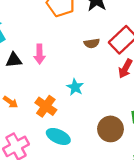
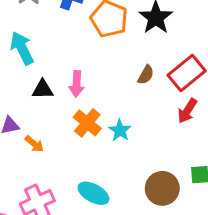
brown semicircle: (92, 43) -> (146, 75), turned -56
orange cross: (46, 106) -> (87, 123), moved

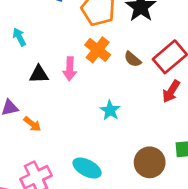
cyan arrow: (22, 48) -> (19, 37), size x0.6
brown semicircle: (146, 75) -> (133, 59), turned 102
orange cross: (87, 123) -> (98, 50), moved

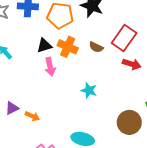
black triangle: (39, 74) -> (44, 46), moved
red arrow: (171, 91) -> (132, 64), turned -90

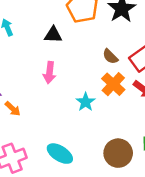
orange cross: (68, 47) -> (113, 84), moved
pink arrow: (50, 67) -> (49, 73), moved

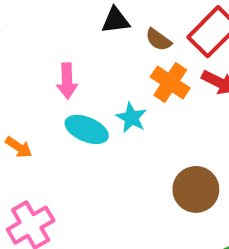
black triangle: (53, 35) -> (115, 20), moved
cyan ellipse: (60, 154) -> (87, 129), moved

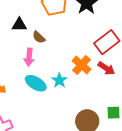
black triangle: (115, 20) -> (19, 25), moved
brown semicircle: (158, 40) -> (39, 37), moved

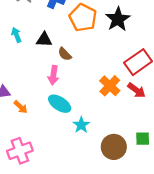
cyan star: (59, 80) -> (81, 125), moved

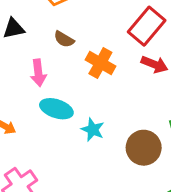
brown semicircle: (65, 54) -> (64, 39), moved
orange cross: (110, 86) -> (100, 63), moved

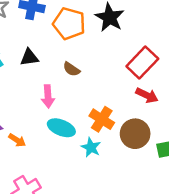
orange cross: (100, 63) -> (102, 119), moved
brown circle: (144, 148) -> (135, 134), moved

